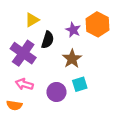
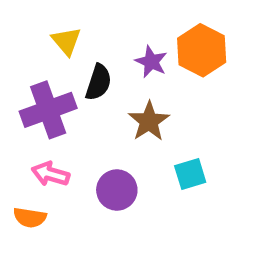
yellow triangle: (32, 20) -> (66, 41), turned -40
purple cross: (23, 53) -> (48, 110), turned 35
cyan square: (80, 84) -> (190, 174), moved

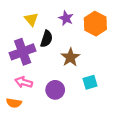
purple star: (151, 62) -> (66, 18), moved

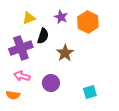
yellow triangle: (31, 19) -> (29, 18), turned 48
cyan square: (90, 82) -> (90, 92), moved

